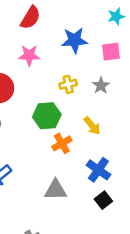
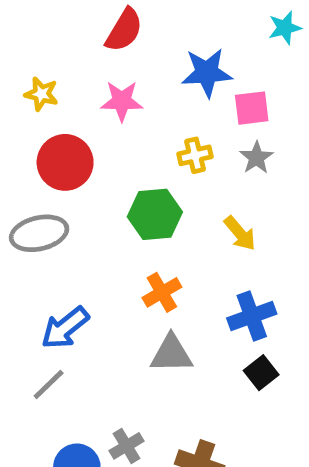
pink square: (111, 52) -> (252, 108), moved
orange cross: (62, 143) -> (162, 292), moved
blue cross: (98, 170) -> (252, 316), turned 35

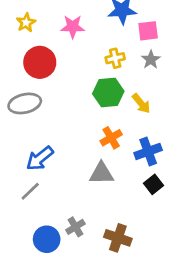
yellow star: (41, 94) -> (26, 23), turned 30
green hexagon: (155, 214) -> (108, 93), moved
orange cross: (162, 292) -> (111, 138), moved

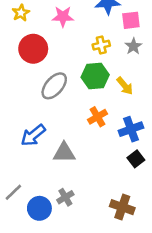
gray ellipse: (25, 103) -> (54, 86), moved, turned -36
gray triangle: (101, 173) -> (64, 153), moved
gray line: (30, 191) -> (13, 192), moved
brown cross: (118, 238) -> (122, 207), moved

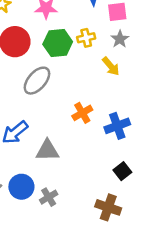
green hexagon: (95, 76) -> (58, 43), moved
yellow arrow: (125, 86) -> (111, 66), moved
black square: (136, 159) -> (122, 171), moved
blue circle: (39, 208) -> (21, 187), moved

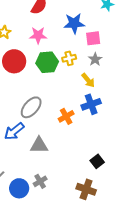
gray ellipse: (37, 81) -> (31, 107), moved
blue cross: (117, 126) -> (91, 104), moved
blue circle: (21, 187) -> (19, 188), moved

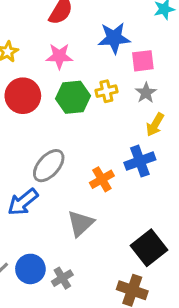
yellow arrow: (88, 80) -> (155, 125), moved, turned 70
gray triangle: (39, 145) -> (81, 223), moved, turned -42
black square: (97, 161) -> (149, 248), size x1.6
blue circle: (19, 188) -> (30, 269), moved

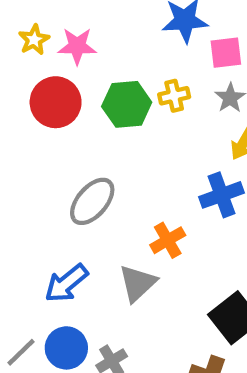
pink star: (59, 56) -> (77, 46), moved
orange cross: (102, 179) -> (168, 240), moved
blue arrow: (23, 202) -> (66, 283), moved

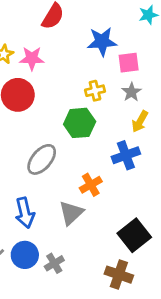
green hexagon: (127, 104) -> (80, 123), moved
blue arrow: (66, 283) -> (25, 213), turned -64

